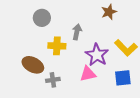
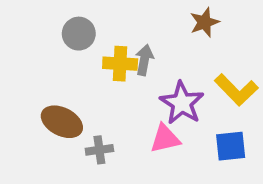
yellow cross: (57, 46) -> (120, 64), moved

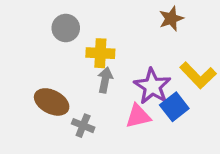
gray arrow: (144, 60) -> (105, 80), moved
blue square: (231, 146) -> (174, 107), moved, turned -32
gray cross: (99, 150) -> (83, 126), turned 30

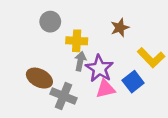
brown star: (171, 19) -> (120, 28), moved
purple star: (152, 86) -> (99, 68), moved
gray cross: (83, 126) -> (63, 96), size x1.5

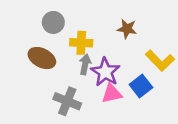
brown star: (120, 28) -> (127, 29), turned 30
brown ellipse: (39, 78) -> (42, 58), moved

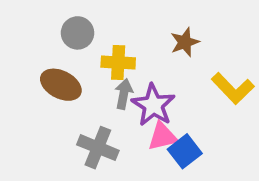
brown star: (127, 29) -> (185, 42), turned -30
blue square: (141, 86) -> (185, 151), moved

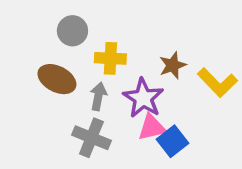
brown star: (185, 42) -> (173, 65), moved
gray arrow: (124, 94) -> (98, 96), moved

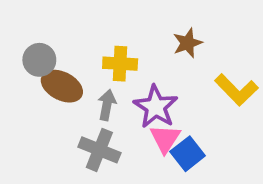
gray circle: (72, 31) -> (39, 60), moved
brown star: (173, 65) -> (188, 43), moved
pink triangle: (152, 127) -> (165, 139), turned -44

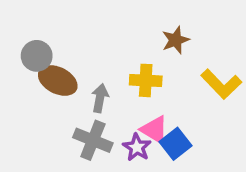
yellow cross: (120, 64) -> (146, 80), moved
purple star: (156, 107) -> (137, 147), moved, size x0.7
pink triangle: (165, 139) -> (154, 130), turned -32

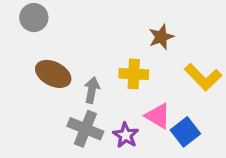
gray circle: (37, 56) -> (34, 18), moved
pink triangle: (154, 130) -> (158, 116), moved
blue square: (176, 144) -> (185, 132), moved

